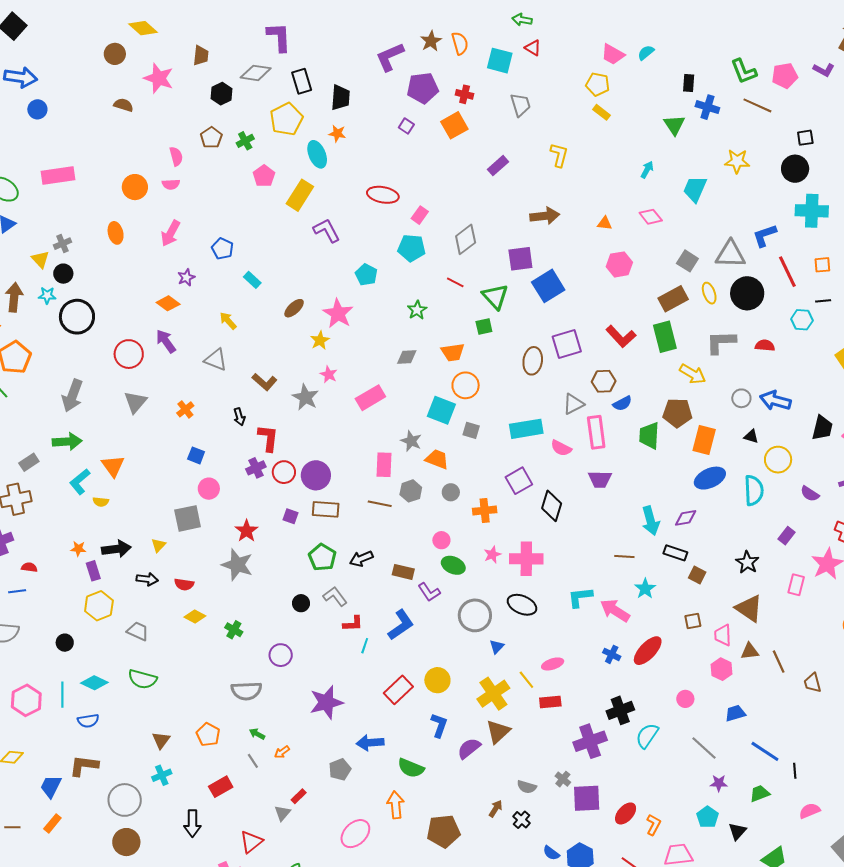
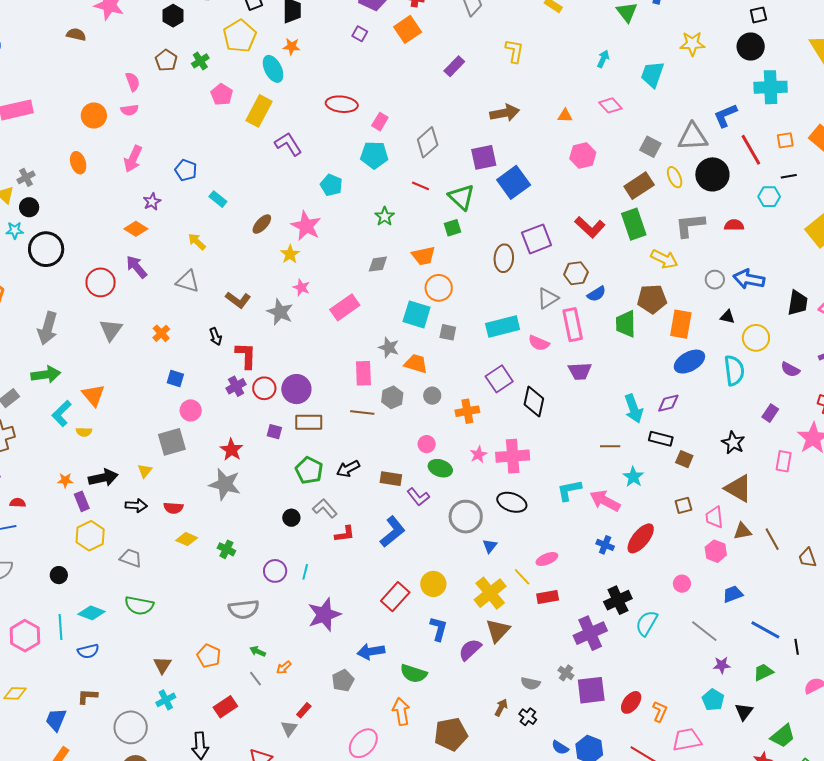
cyan line: (365, 646) -> (305, 572), moved
brown L-shape: (84, 766) -> (87, 696), size x0.7

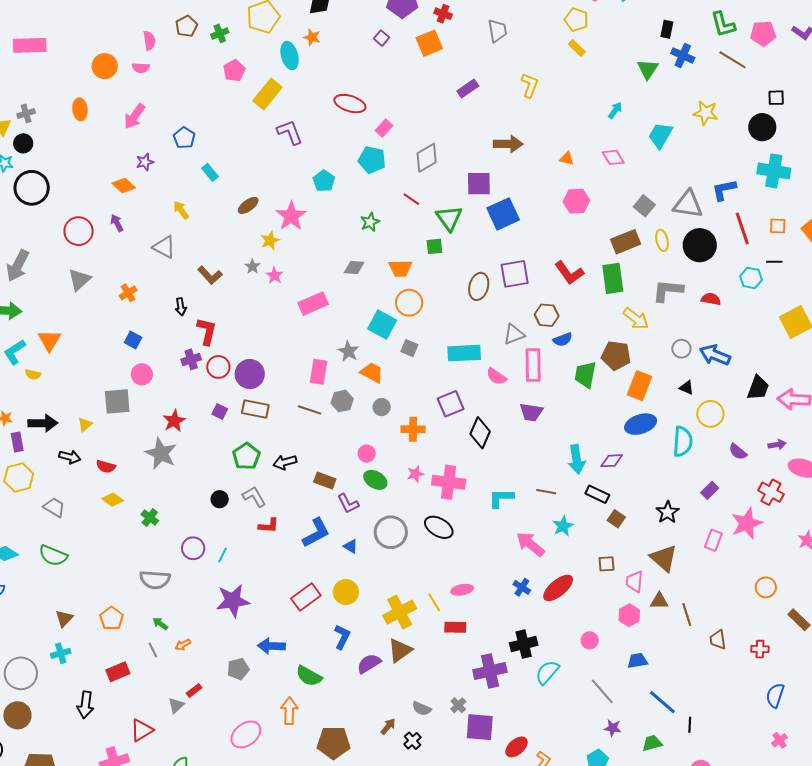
purple arrow: (137, 267) -> (117, 223), size x0.7
gray star: (280, 312) -> (252, 267), moved, size x0.6
cyan L-shape: (569, 490) -> (501, 498), moved
blue triangle: (490, 546) -> (351, 546), moved, turned -49

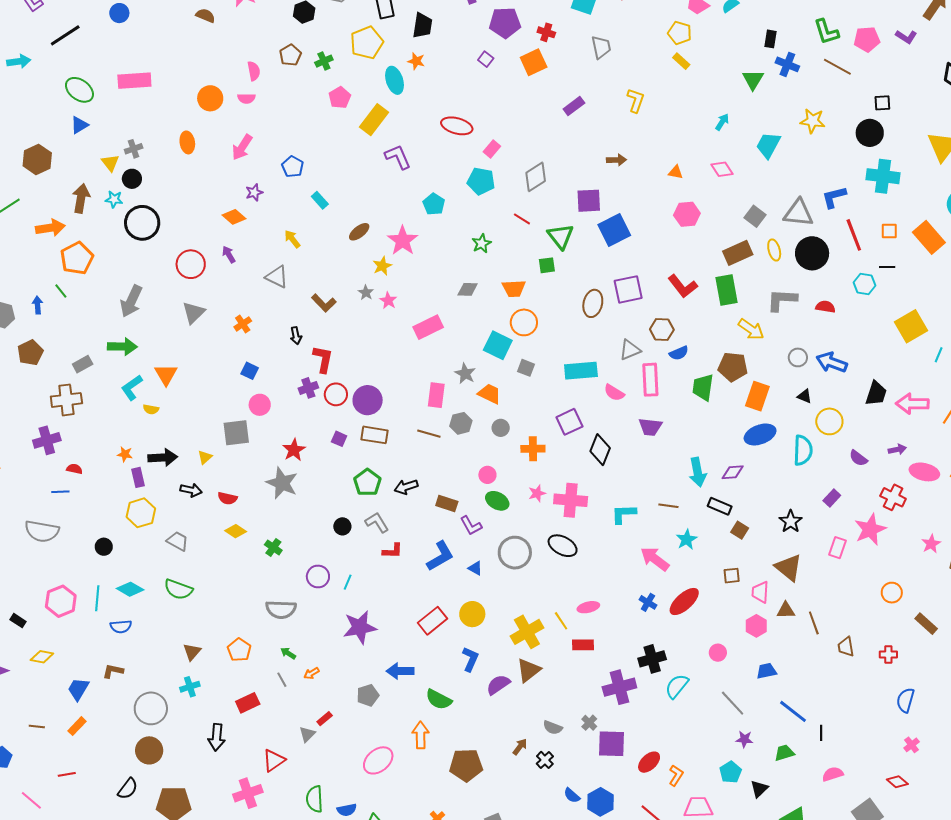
brown arrow: (508, 144) -> (616, 160), size x0.7

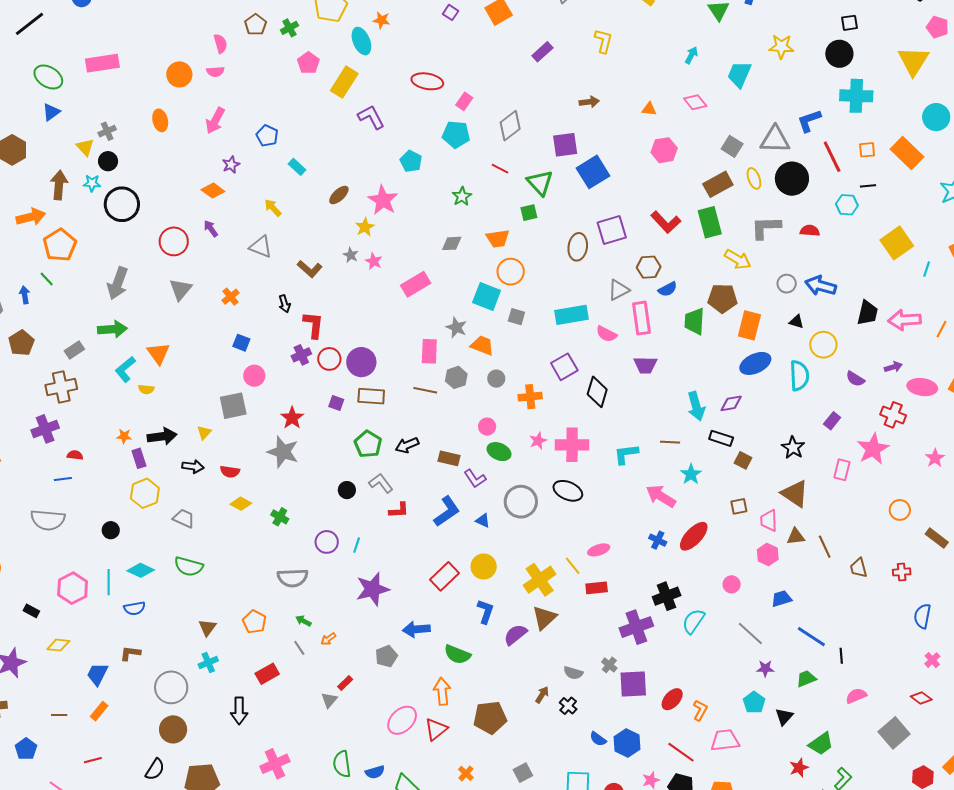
red triangle: (274, 760) -> (436, 729), moved

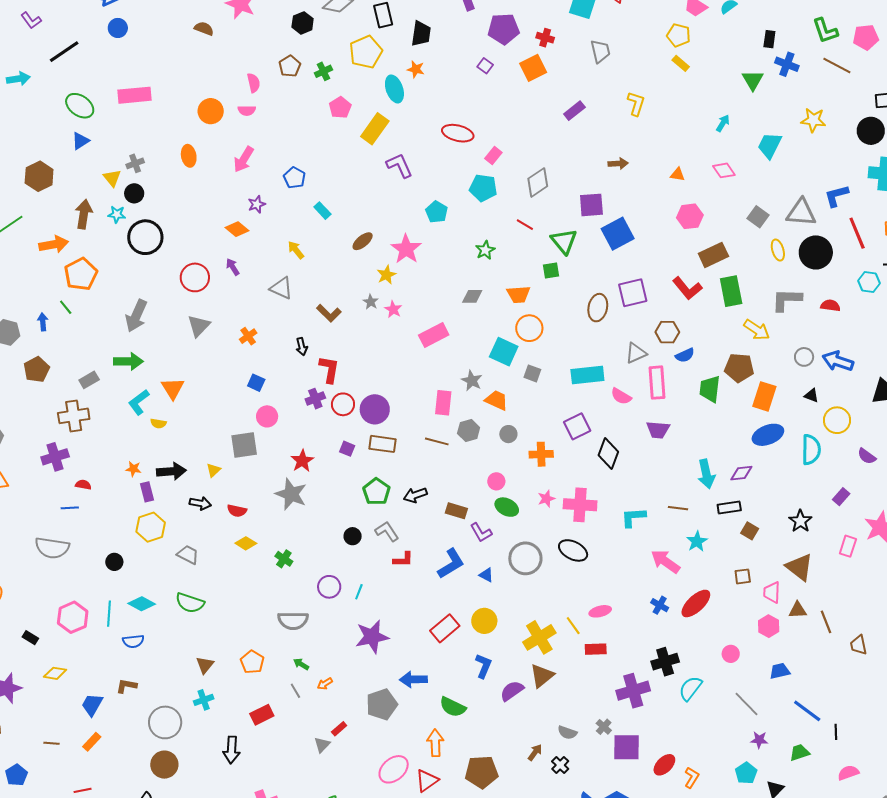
brown rectangle: (718, 184) -> (713, 255), moved
black rectangle: (721, 438) -> (729, 507), turned -30
gray pentagon: (386, 656) -> (382, 704), size x1.4

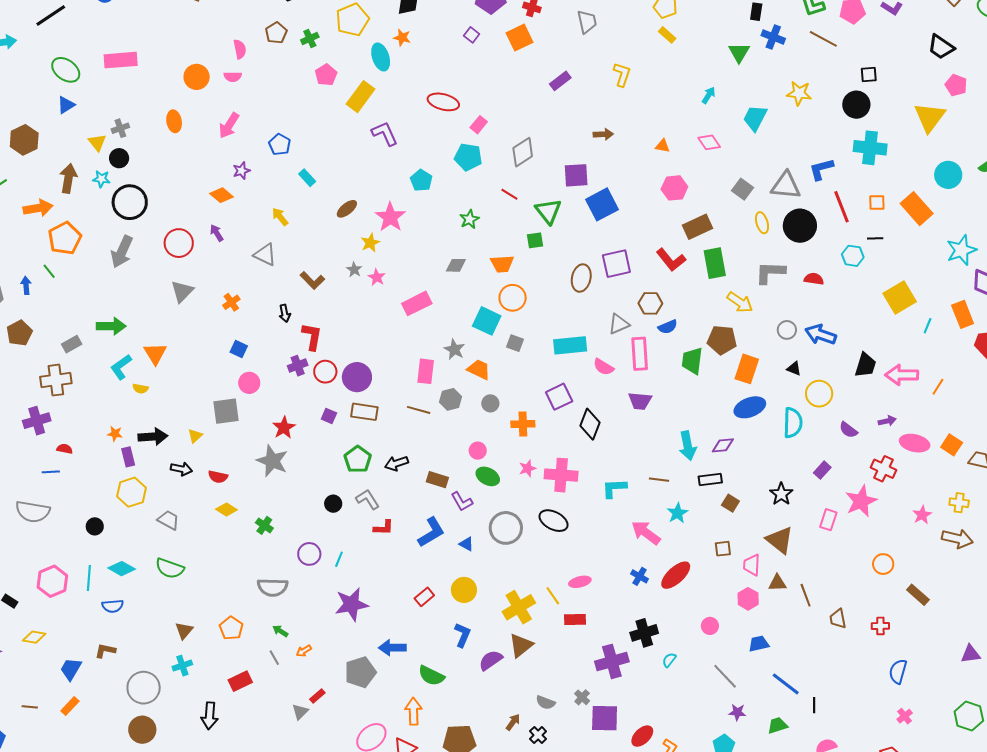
gray arrow: (136, 316) -> (122, 252), moved
red rectangle: (445, 628) -> (424, 597), size x0.7
cyan semicircle: (690, 688) -> (669, 660), size x0.6

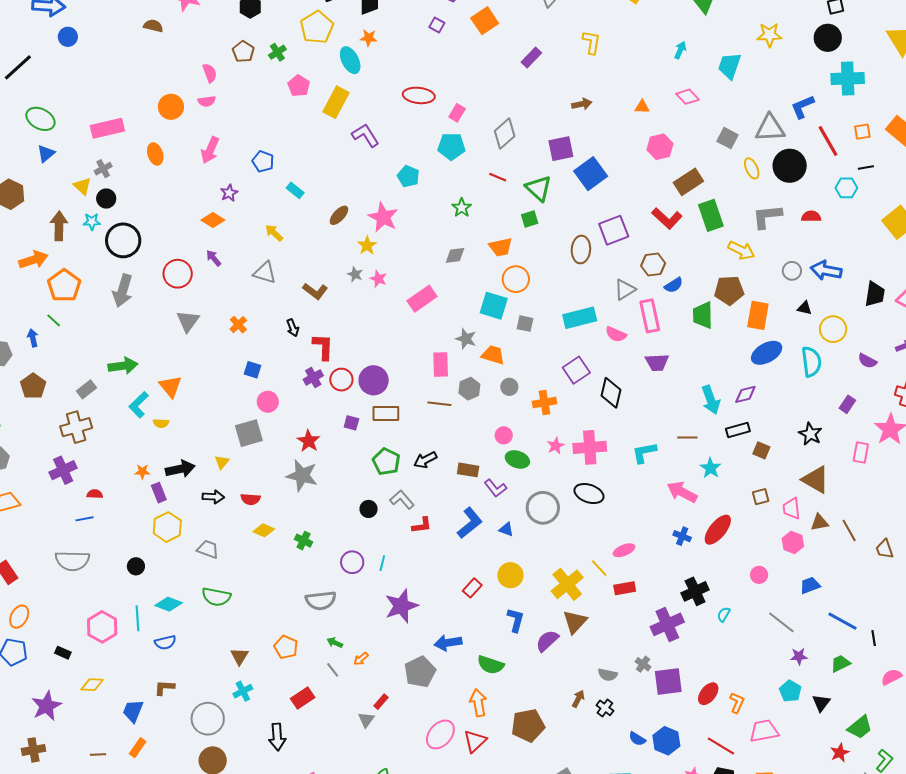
pink rectangle: (121, 60) -> (107, 128), moved

